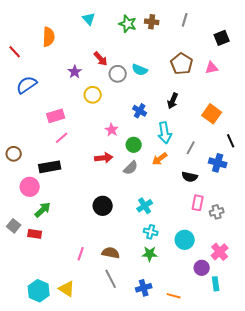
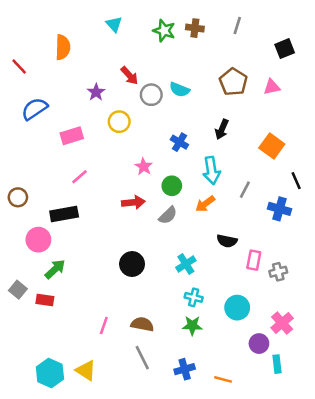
pink rectangle: (56, 116) -> (72, 136), moved
black semicircle: (190, 177) -> (227, 241), moved

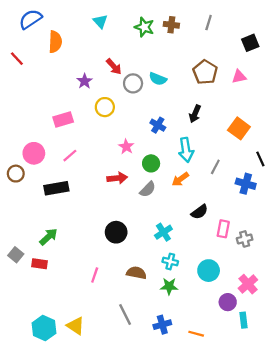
blue semicircle: (35, 109) -> (30, 19), moved
pink circle: (38, 240) -> (34, 153), moved
black semicircle: (227, 241) -> (200, 212), turned -48
brown semicircle: (142, 324) -> (136, 273), moved
pink line: (104, 326) -> (95, 275), moved

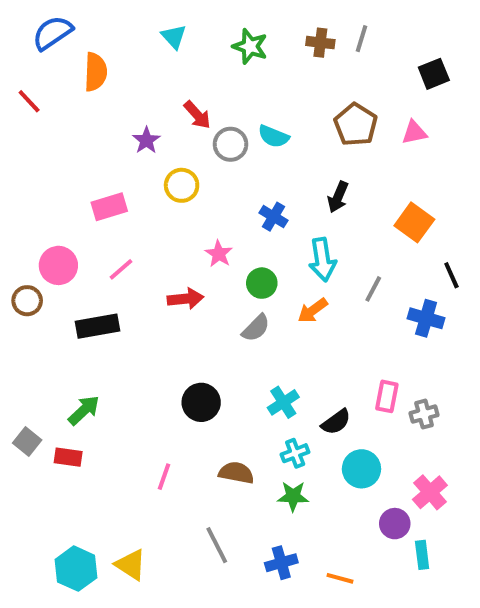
brown cross: (171, 25) -> (320, 43), moved
red arrow: (117, 178) -> (186, 299), moved
black semicircle: (200, 212) -> (336, 422), moved
cyan cross: (170, 262) -> (295, 453), turned -35

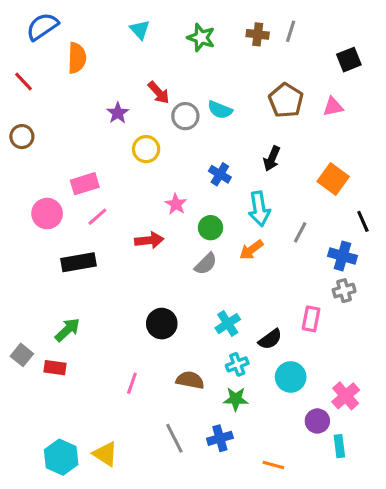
pink rectangle: (109, 207) -> (85, 184), moved
brown circle: (27, 301) -> (22, 137), moved
gray cross: (424, 414) -> (344, 291), moved
blue cross: (281, 563) -> (220, 438), moved

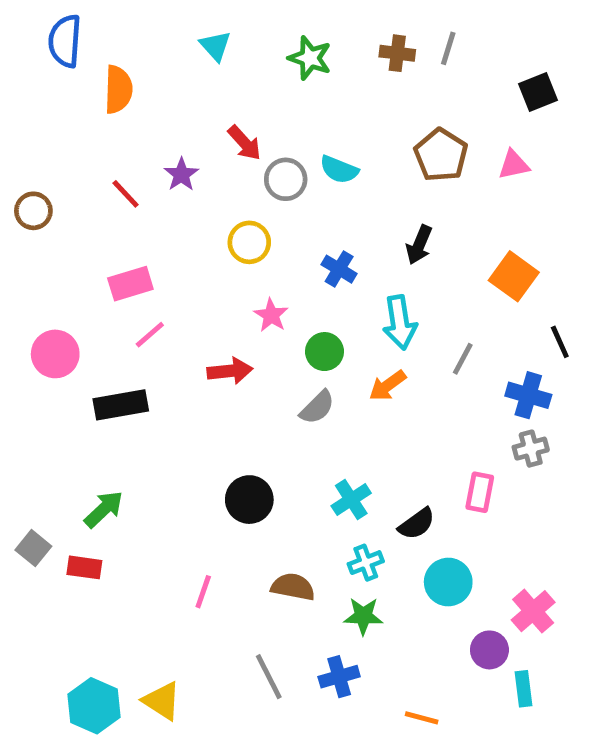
blue semicircle: (42, 27) -> (65, 41), turned -52
red line: (23, 82) -> (126, 194), moved
yellow circle: (146, 149) -> (249, 242), moved
pink circle: (47, 214) -> (55, 354), moved

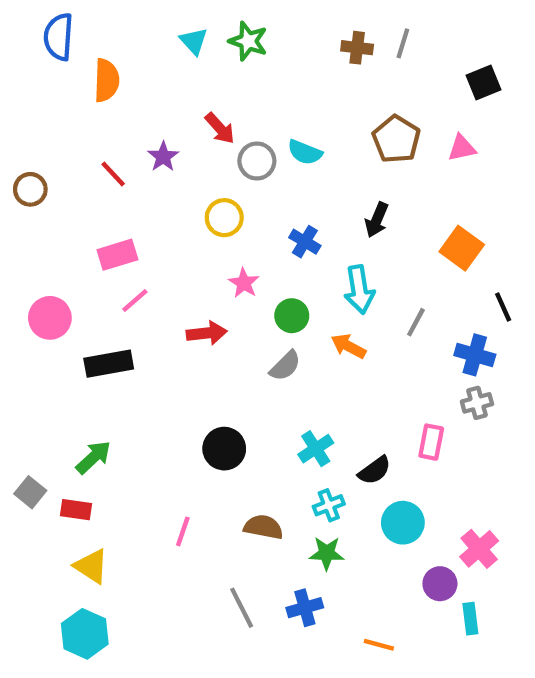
green star: (310, 58) -> (248, 41), moved
orange arrow: (388, 386) -> (348, 346), turned 64
yellow triangle: (162, 701) -> (91, 566), moved

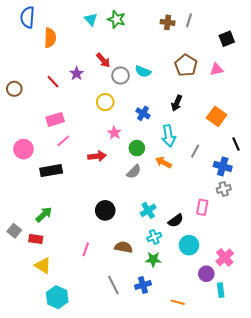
cyan hexagon: (85, 634) -> (57, 297), moved

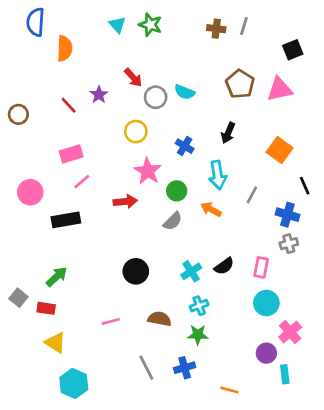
pink triangle: (217, 69) -> (280, 89), size x1.5
pink star: (114, 133) -> (148, 171), size x1.5
black semicircle: (176, 221) -> (224, 266), moved
cyan circle: (189, 245) -> (266, 303), moved
pink line: (86, 249) -> (111, 321), turned 56

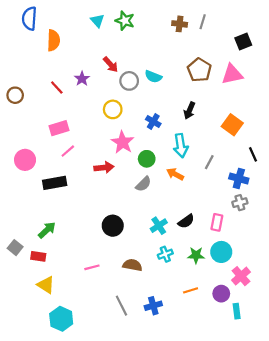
green star: (198, 335) -> (196, 255), moved
orange line: (229, 390) -> (191, 290), moved, turned -32

